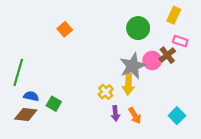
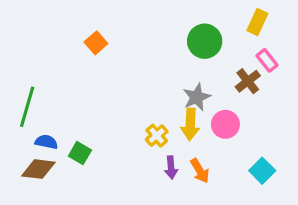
pink rectangle: (180, 41) -> (267, 60), turned 32
pink circle: (152, 60) -> (225, 124), moved
gray star: (133, 66) -> (197, 97), size x0.7

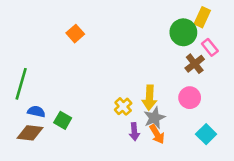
green circle: (205, 41) -> (183, 32), moved
gray star: (197, 97) -> (154, 118), moved
pink circle: (225, 124) -> (190, 98), moved

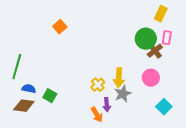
green circle: (183, 32) -> (146, 39), moved
pink rectangle: (210, 47) -> (167, 38), turned 48
orange arrow: (157, 134) -> (97, 115), moved

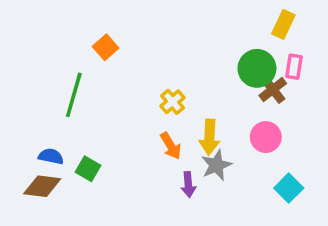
green line: (17, 67) -> (74, 95), moved
yellow cross: (98, 85) -> (172, 102), moved
orange arrow: (97, 115) -> (171, 146), moved

